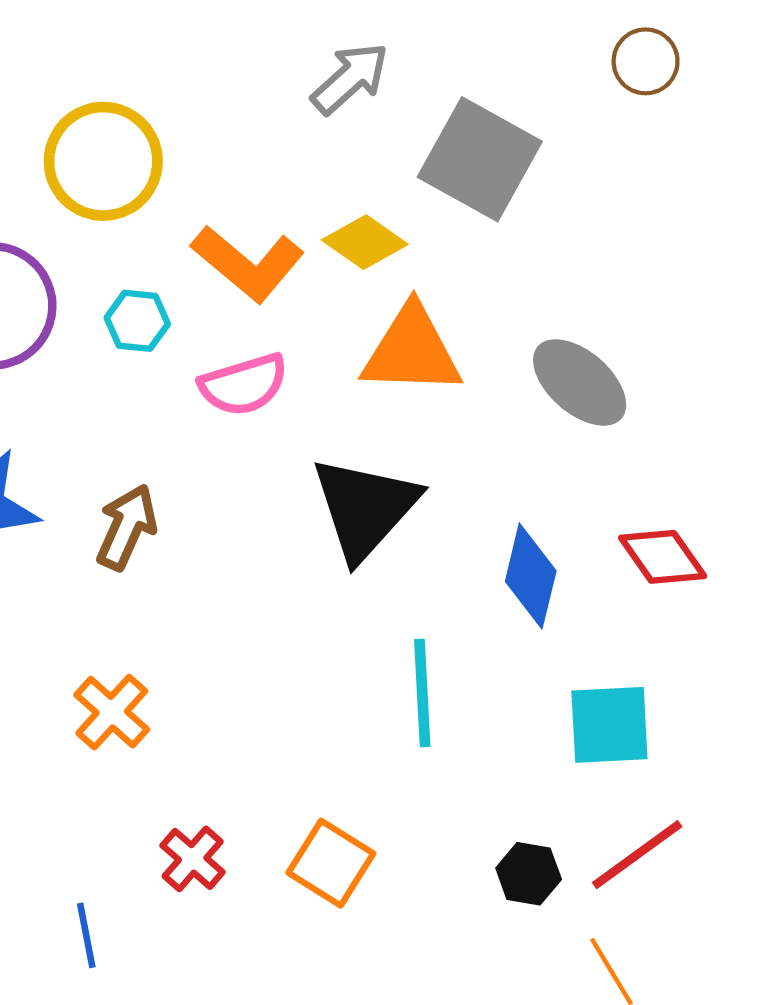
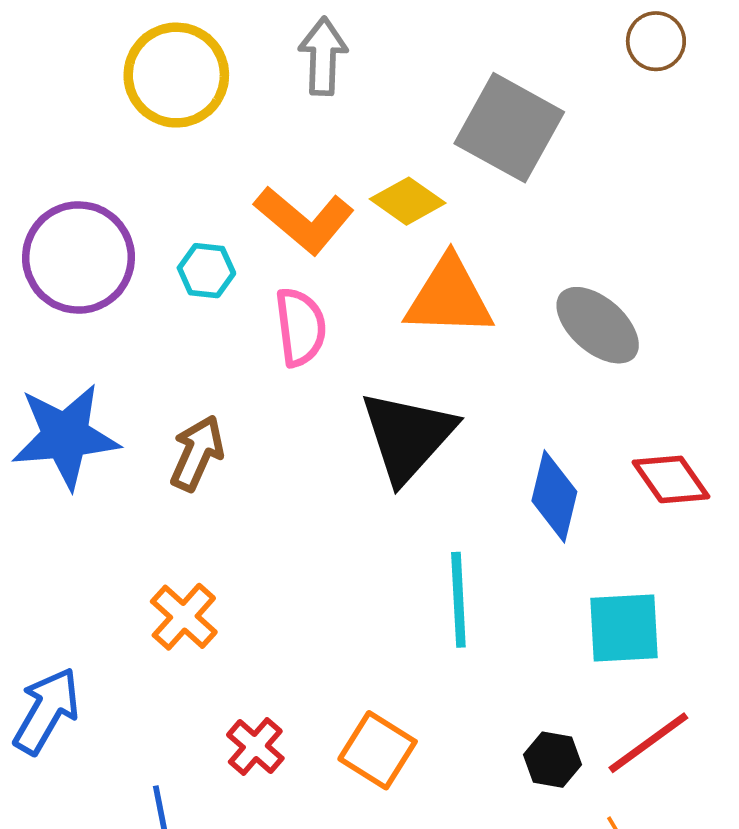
gray arrow: (350, 78) -> (323, 56), moved, turned -46
yellow circle: (103, 161) -> (176, 75), moved
pink semicircle: (244, 385) -> (300, 327), turned -80

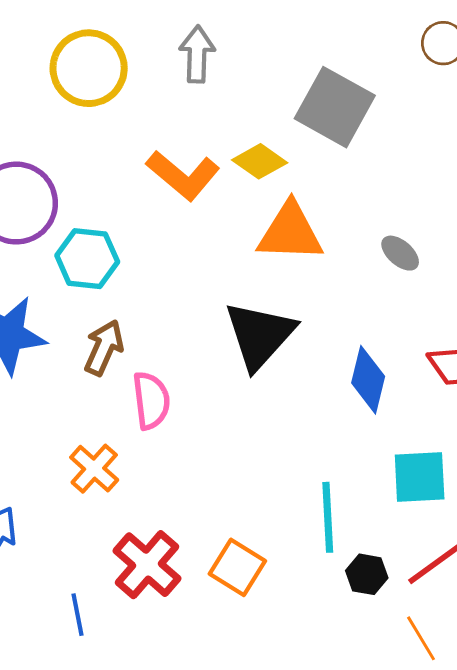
cyan hexagon: (206, 271) -> (87, 259), moved, size x1.5
gray ellipse: (598, 325) -> (400, 253), size x0.6
pink semicircle: (300, 327) -> (151, 400), moved
cyan line: (458, 600) -> (328, 517), moved
red cross: (255, 747) -> (147, 565), size x1.6

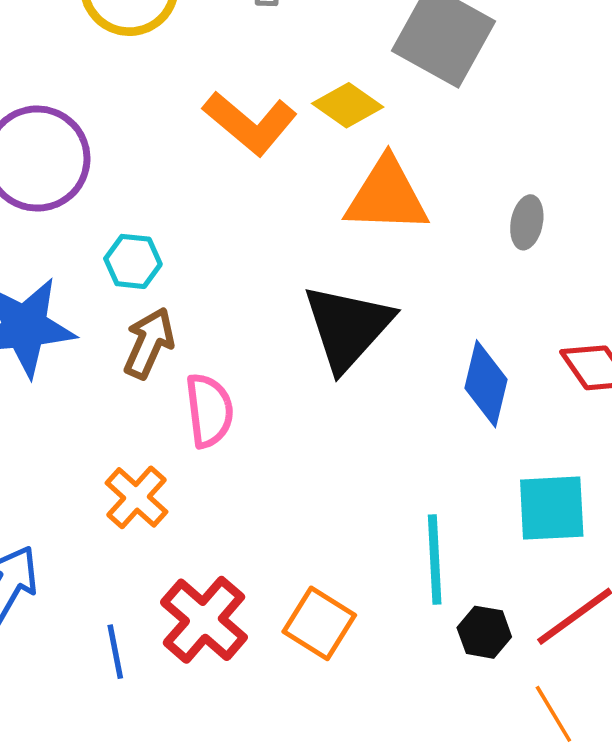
gray ellipse: (400, 253) -> (527, 222), turned 60
cyan hexagon: (87, 259) -> (133, 261), moved, size x0.7
blue line: (77, 615) -> (115, 652), moved

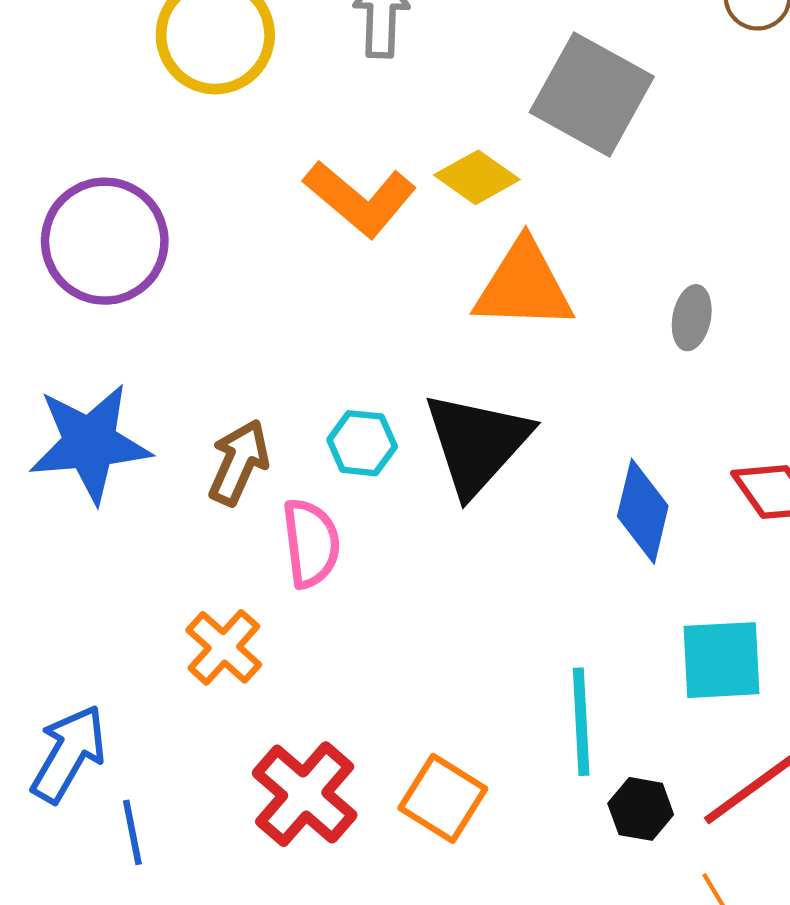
cyan hexagon: (133, 261) -> (362, 443), moved
blue line: (115, 652) -> (132, 832), moved

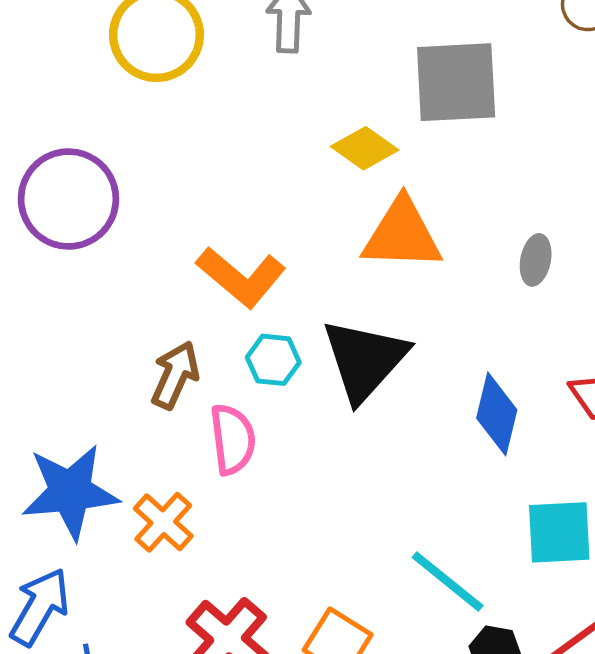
gray square: (592, 94) -> (456, 82), turned -32
orange L-shape: (360, 199) -> (241, 277), moved
blue star: (90, 443) -> (70, 492), moved
cyan line: (581, 722) -> (448, 582), turned -48

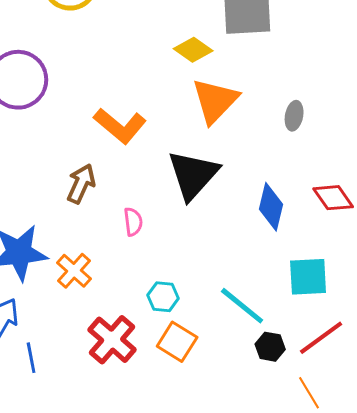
orange triangle: (402, 235) -> (215, 101), turned -48
cyan hexagon: (273, 360) -> (163, 297), moved
pink semicircle: (233, 439) -> (133, 222), moved, size x0.7

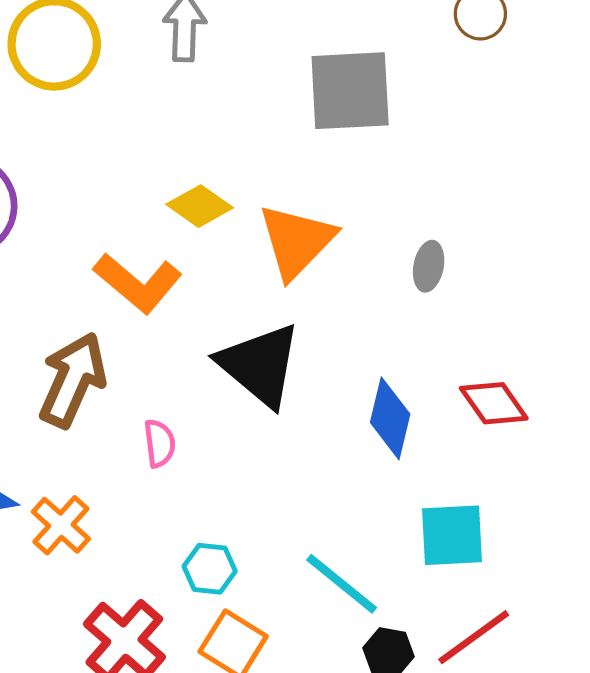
yellow diamond: (193, 50) -> (200, 206), moved
black triangle: (193, 175) -> (260, 365), turned -32
brown arrow: (81, 184) -> (73, 380), size x1.4

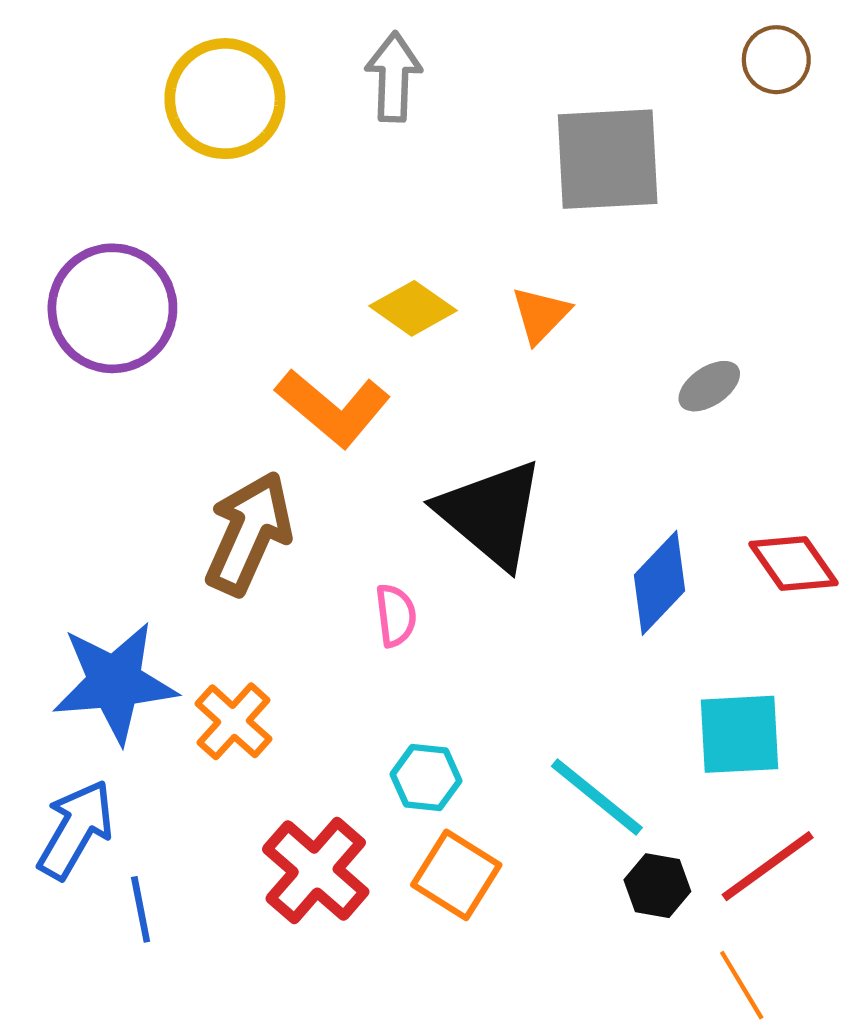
orange triangle: (297, 241) -> (541, 315), moved, size x0.6
gray ellipse: (429, 266) -> (709, 386), turned 45
blue diamond: (390, 418) -> (660, 583), turned 30
pink semicircle: (160, 443) -> (396, 615), moved

